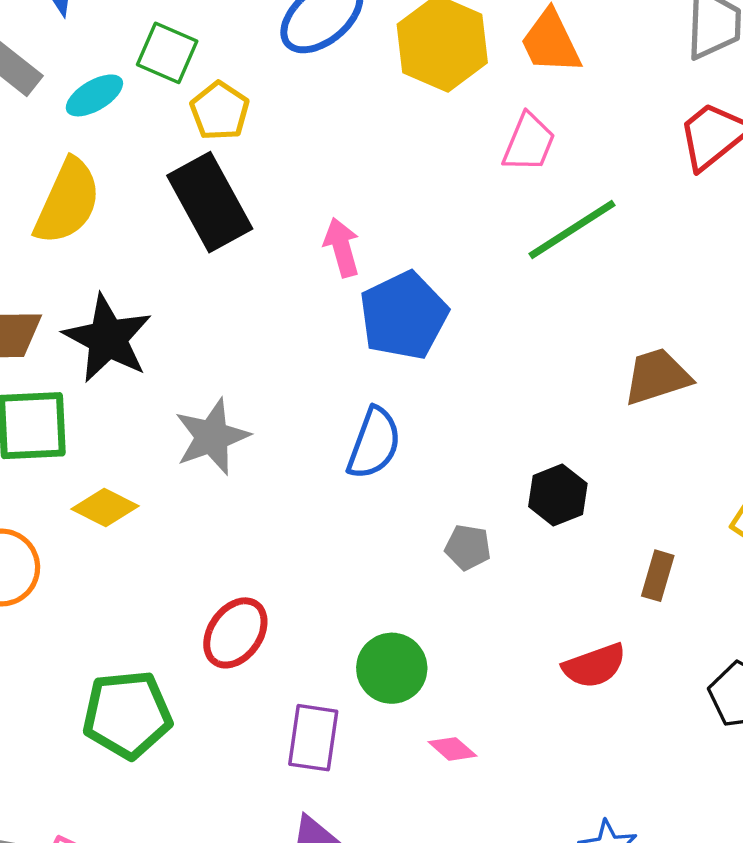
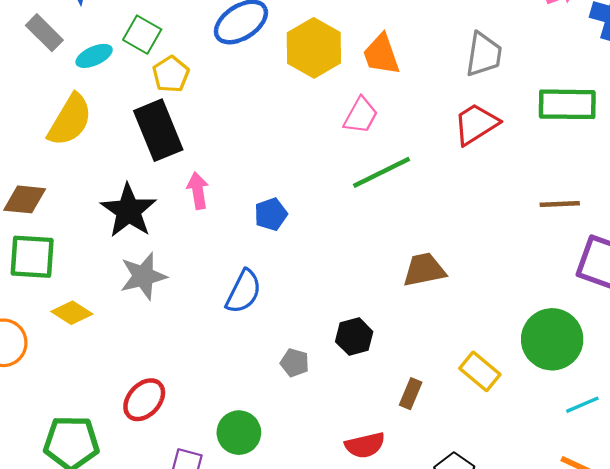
pink arrow: (342, 247) -> (198, 191), moved
blue pentagon: (404, 316) -> (271, 214), size x0.6
black star: (108, 338) -> (129, 211), moved

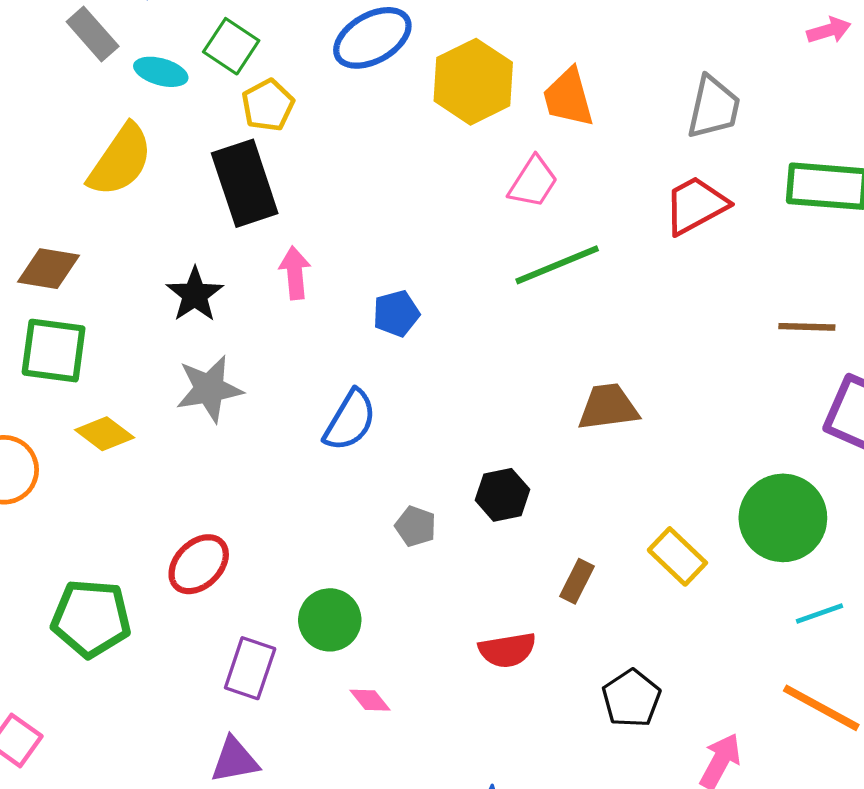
cyan ellipse: (94, 56) -> (161, 72), turned 36
black star: (129, 211) -> (195, 295), size x0.7

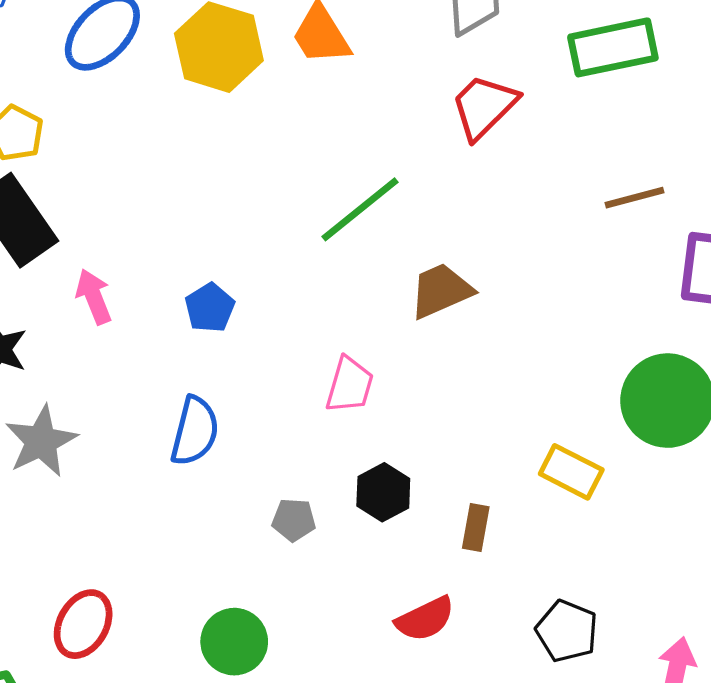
pink trapezoid: (533, 182) -> (350, 385), moved
brown trapezoid: (608, 407) -> (441, 291), moved
black hexagon: (503, 495) -> (383, 492), moved

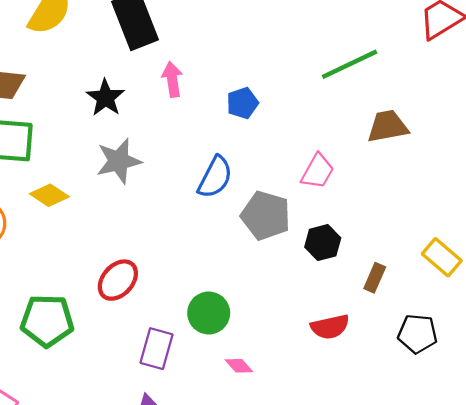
gray pentagon: (294, 520) -> (266, 215), moved, size x1.8
black pentagon: (567, 631) -> (417, 334), moved, turned -30

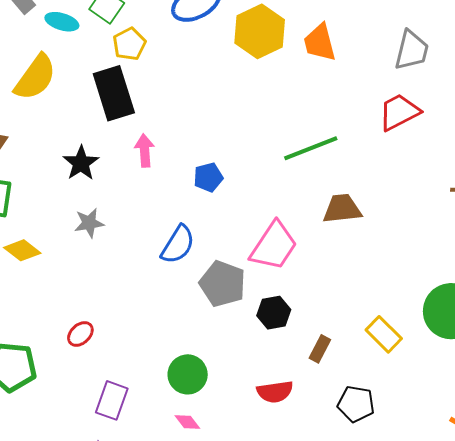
gray star: (119, 161) -> (89, 223), size x0.7
pink trapezoid: (318, 171) -> (274, 246), size x1.5
red ellipse: (118, 280) -> (80, 334), size x0.7
green circle: (209, 313) -> (188, 374), moved

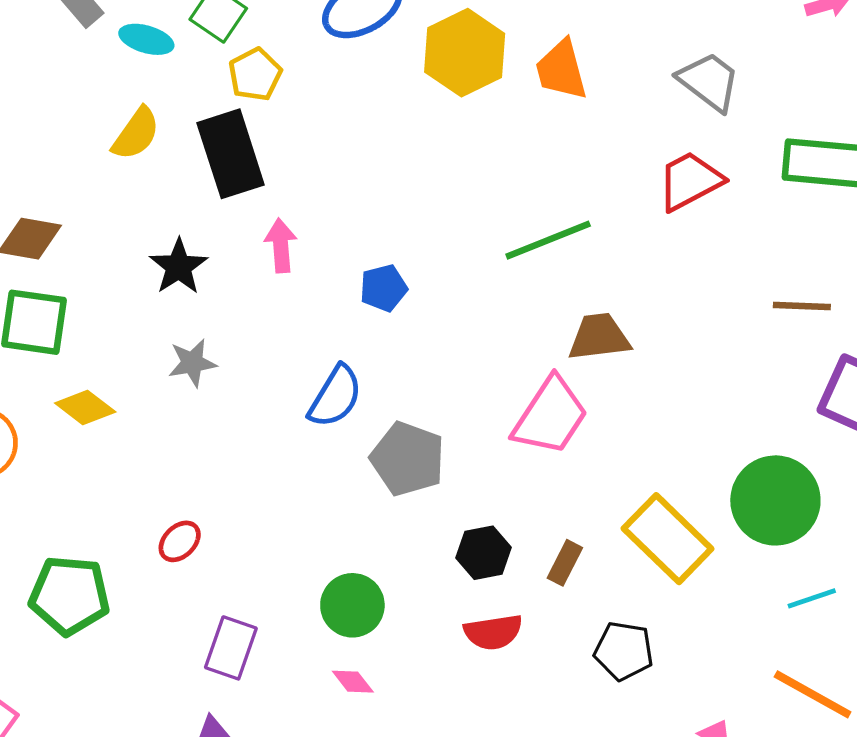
gray trapezoid: (412, 50) -> (709, 81), turned -66
yellow semicircle: (35, 77) -> (136, 134), moved, size x0.7
pink trapezoid: (274, 246) -> (550, 416), moved
black hexagon: (274, 313) -> (484, 553), moved
yellow rectangle: (384, 334) -> (668, 539), size x1.5

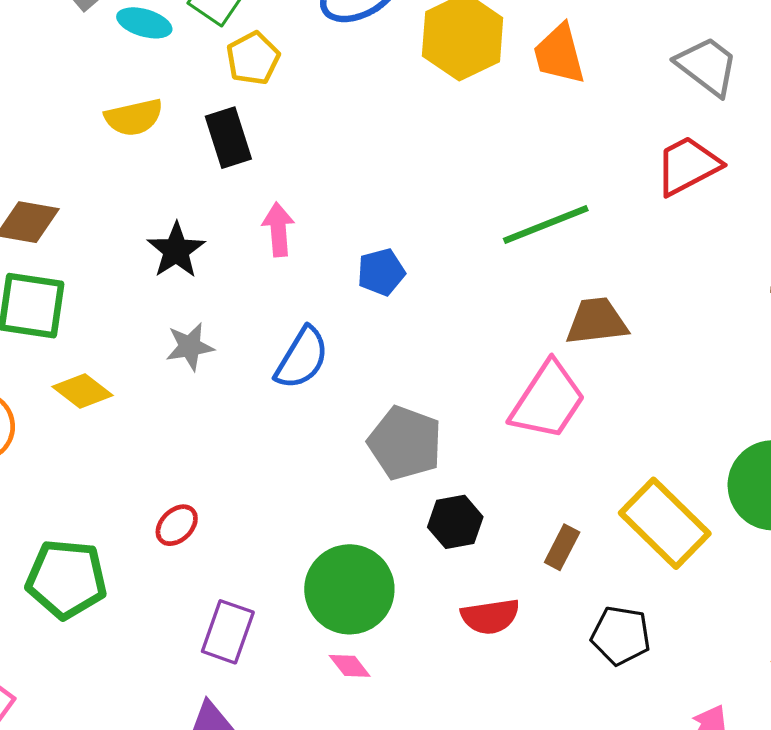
yellow semicircle: (136, 134) -> (134, 117), turned 42
black rectangle: (231, 154) -> (228, 138), size x0.7
blue semicircle: (335, 396) -> (302, 358), moved
black hexagon: (484, 553) -> (455, 522), moved
green circle: (352, 605) -> (349, 589), size x1.4

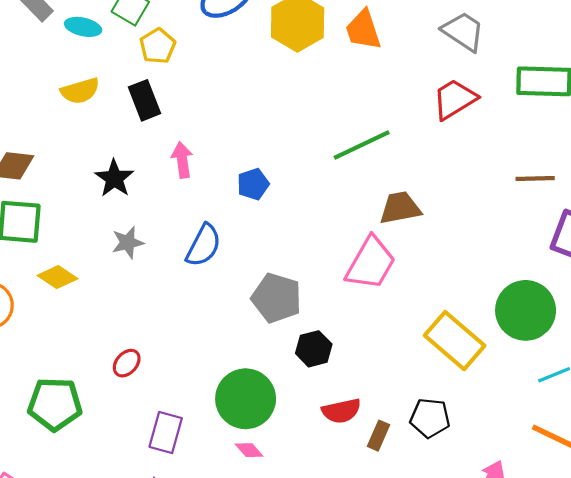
brown rectangle: (562, 547) -> (379, 436), moved

